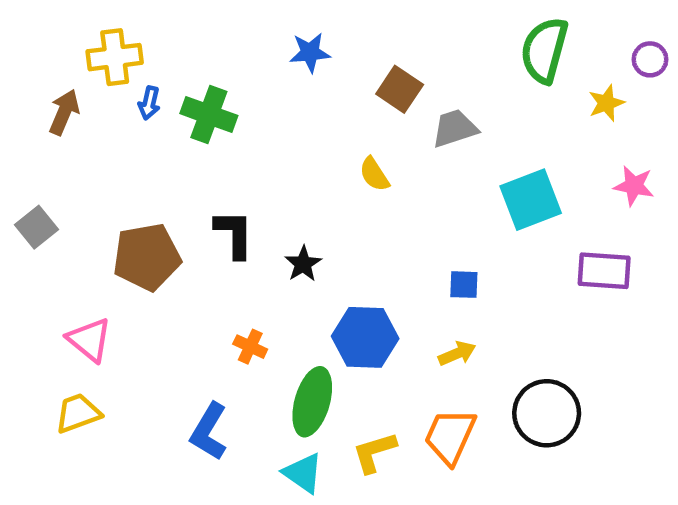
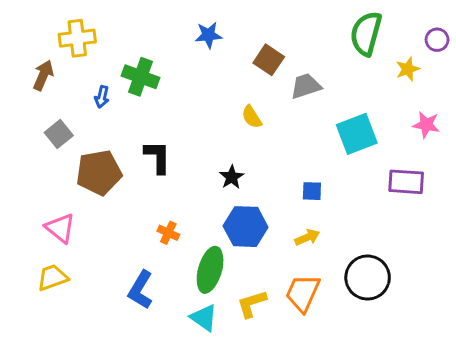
blue arrow: (149, 103) -> (102, 97), moved
gray square: (37, 227) -> (59, 134), moved
black star: (303, 264) -> (232, 177), moved

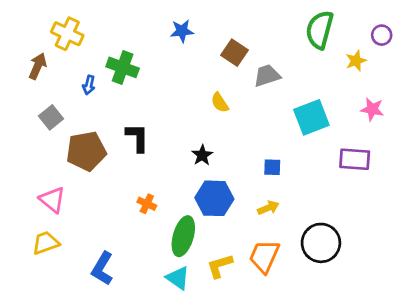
yellow cross: (77, 38) -> (67, 34), turned 32
blue L-shape: (141, 290) -> (102, 269), moved

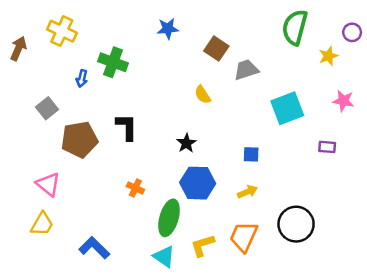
brown arrow: (38, 66) -> (18, 49), moved
purple rectangle: (355, 159) -> (327, 147), size x0.6
yellow trapezoid: (46, 243) -> (42, 224), turned 140
blue L-shape: (102, 269) -> (94, 248), turned 104

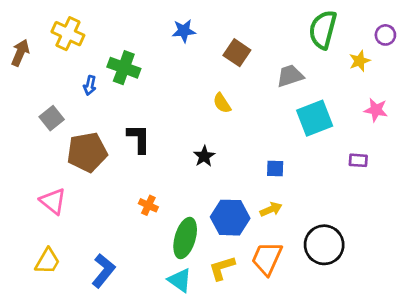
gray trapezoid: (246, 70) -> (290, 76), moved
blue hexagon: (198, 183) -> (230, 218), moved
yellow trapezoid: (42, 224) -> (48, 261), moved
blue L-shape: (94, 248) -> (103, 271), turned 84

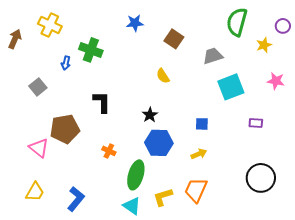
brown pentagon: (87, 152) -> (65, 129), moved
purple rectangle: (358, 160) -> (256, 123), moved
blue hexagon: (230, 218) -> (159, 143), moved
black circle: (324, 245) -> (261, 178), moved

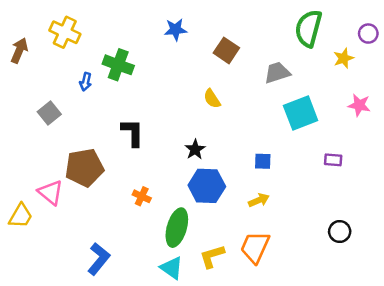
black circle: (261, 178) -> (340, 231), size x0.6
yellow trapezoid: (35, 192) -> (21, 216), moved

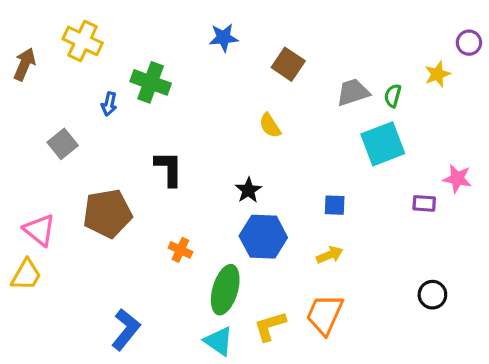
green semicircle: (308, 28) -> (393, 96), moved, size x0.5
pink star: (359, 105) -> (457, 179), moved
pink triangle: (51, 192) -> (39, 230), moved

